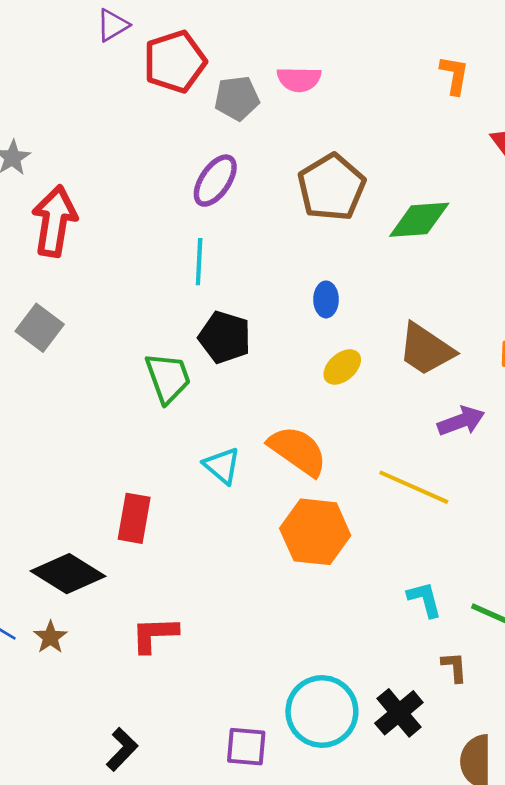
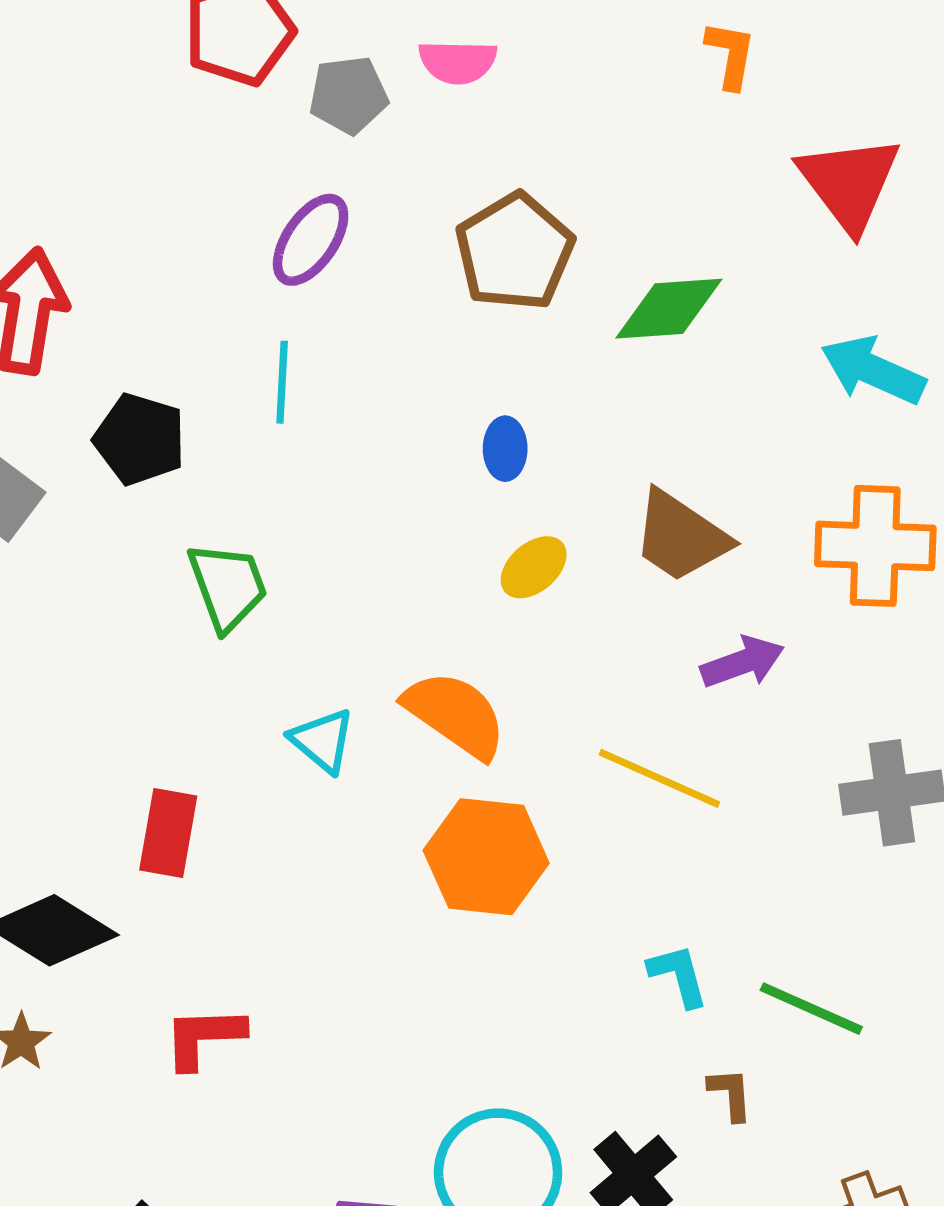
black pentagon: (225, 337) -> (140, 439), moved

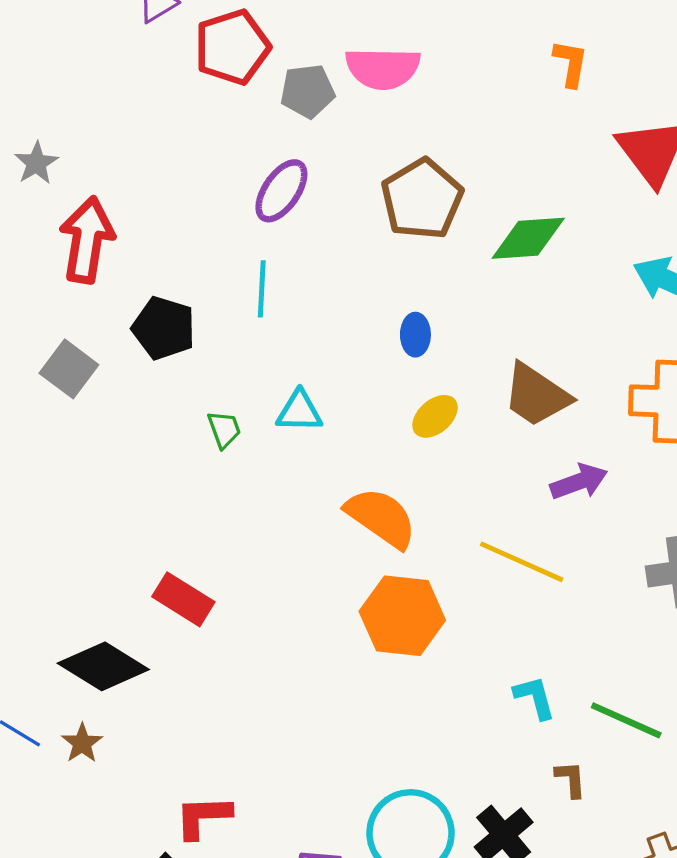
pink semicircle: (458, 62) -> (383, 68), size x1.4
green trapezoid: (228, 586) -> (224, 429), size x0.6
cyan triangle: (322, 740) -> (299, 411), moved, turned -39
red rectangle: (168, 833) -> (183, 599), turned -68
red L-shape: (204, 1037) -> (203, 817), moved

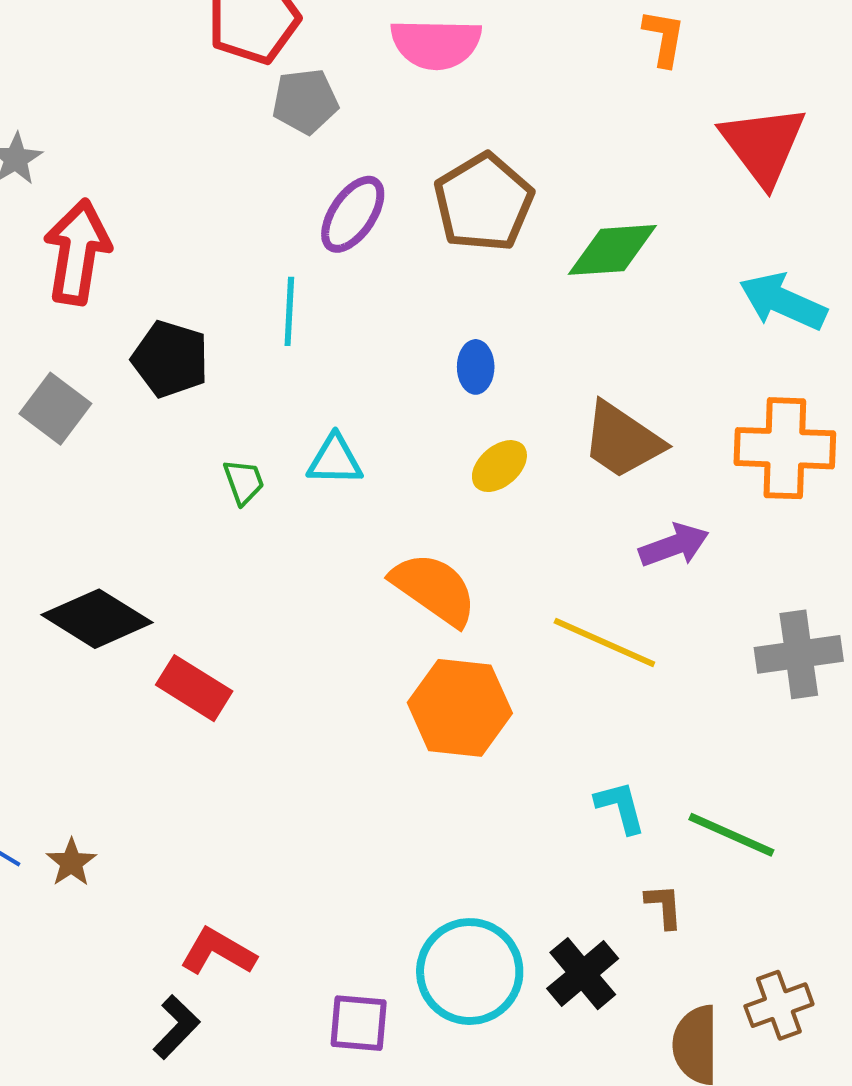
gray pentagon: (308, 91) -> (305, 101), moved
purple ellipse: (281, 191) -> (353, 214), moved
black diamond: (103, 666) -> (97, 619), moved
red L-shape: (203, 817) -> (218, 952), turned 32

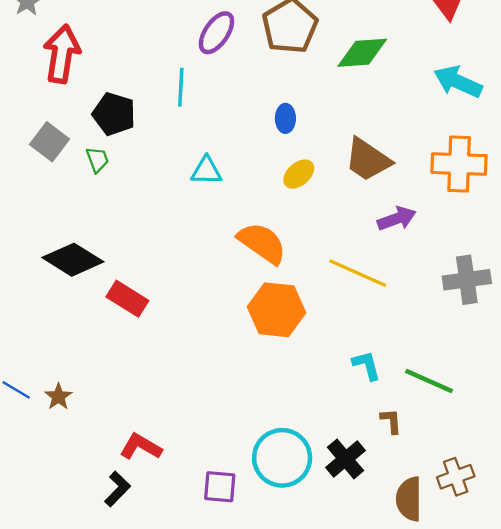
green trapezoid: (244, 482) -> (97, 160), moved

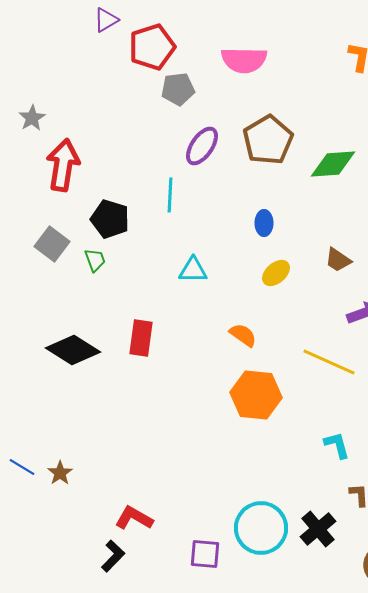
brown trapezoid: (368, 160) -> (338, 260), size x0.6
orange semicircle: (262, 243) -> (243, 335), size x0.6
red rectangle: (127, 299) -> (141, 338), moved, turned 66

